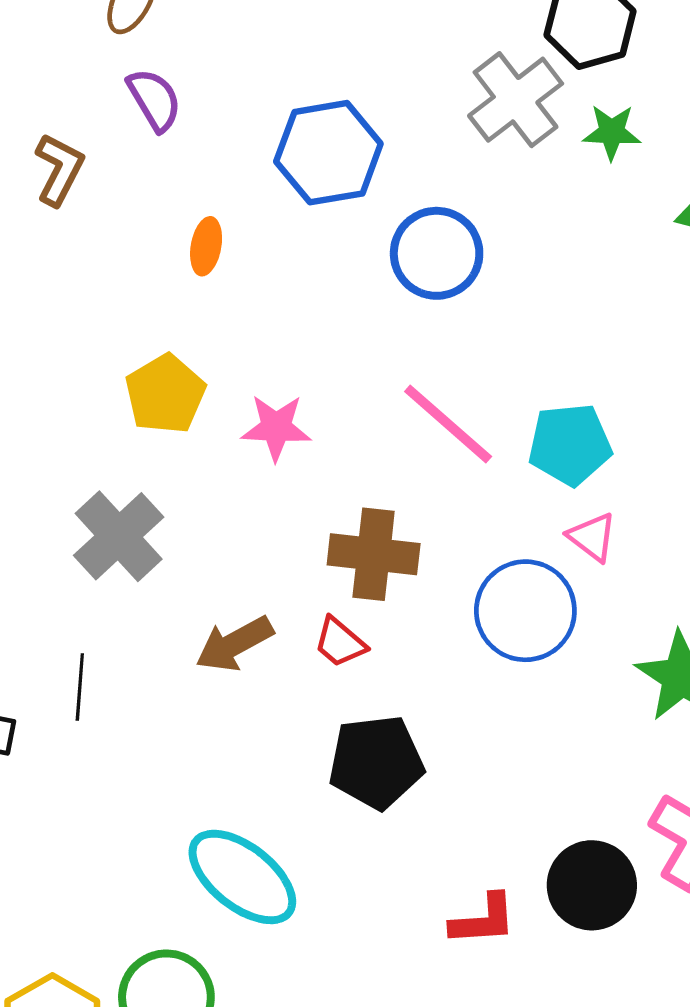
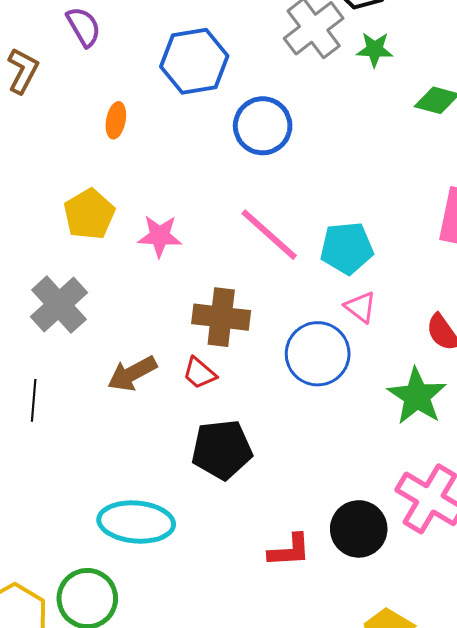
cyan ellipse: (242, 877) -> (136, 522), turned -34

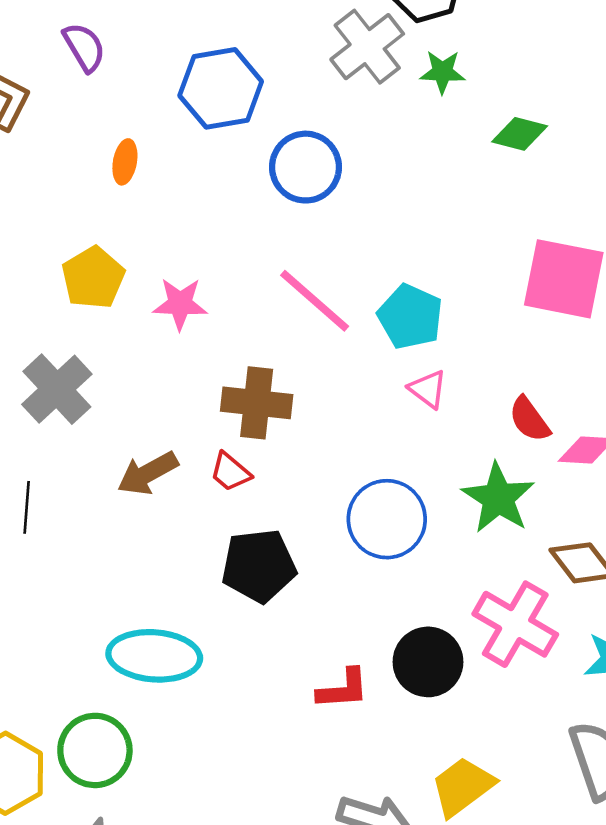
cyan pentagon: (347, 248) -> (410, 317), turned 30
blue circle: (318, 354) -> (387, 519), moved

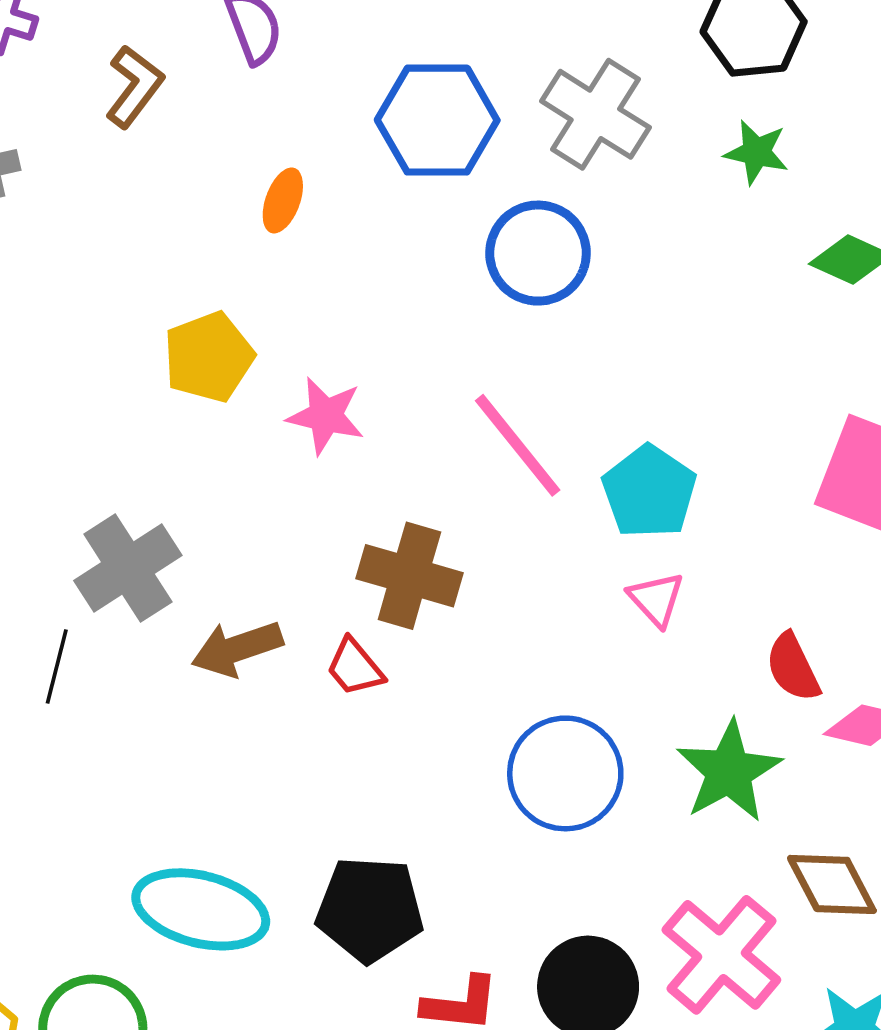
gray cross: (367, 47) -> (595, 114), moved, turned -30
gray cross: (57, 389) -> (128, 568), moved
black pentagon: (259, 566) -> (370, 909), moved

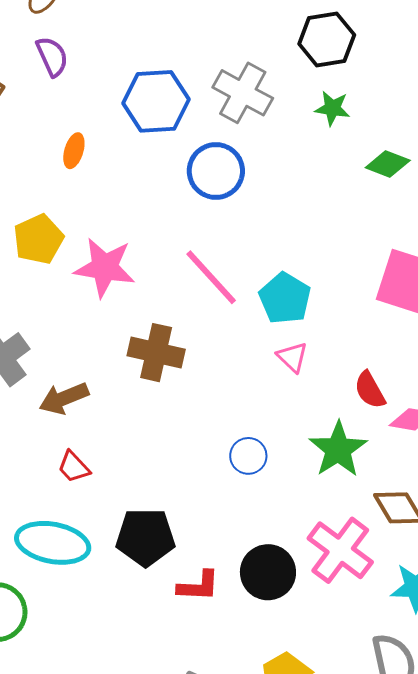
pink star: (326, 416) -> (105, 268), size x1.4
red trapezoid: (355, 667) -> (74, 467), moved
blue circle: (565, 773) -> (248, 456), size x0.6

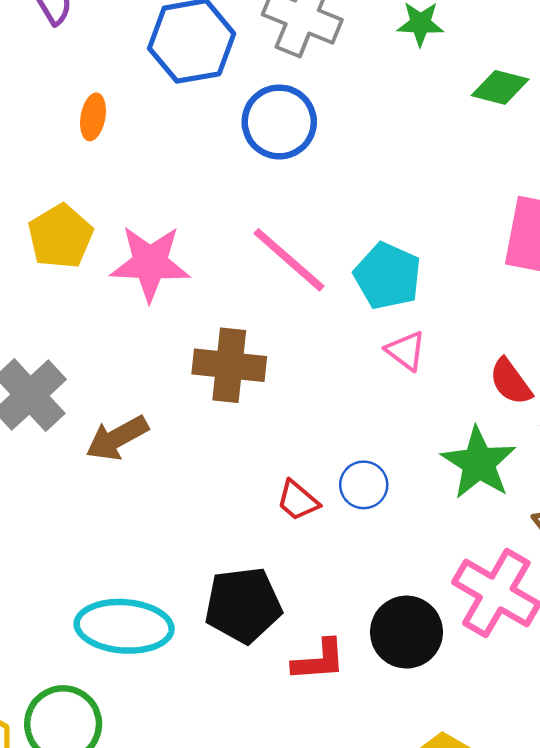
red trapezoid: (74, 467) -> (298, 500), moved

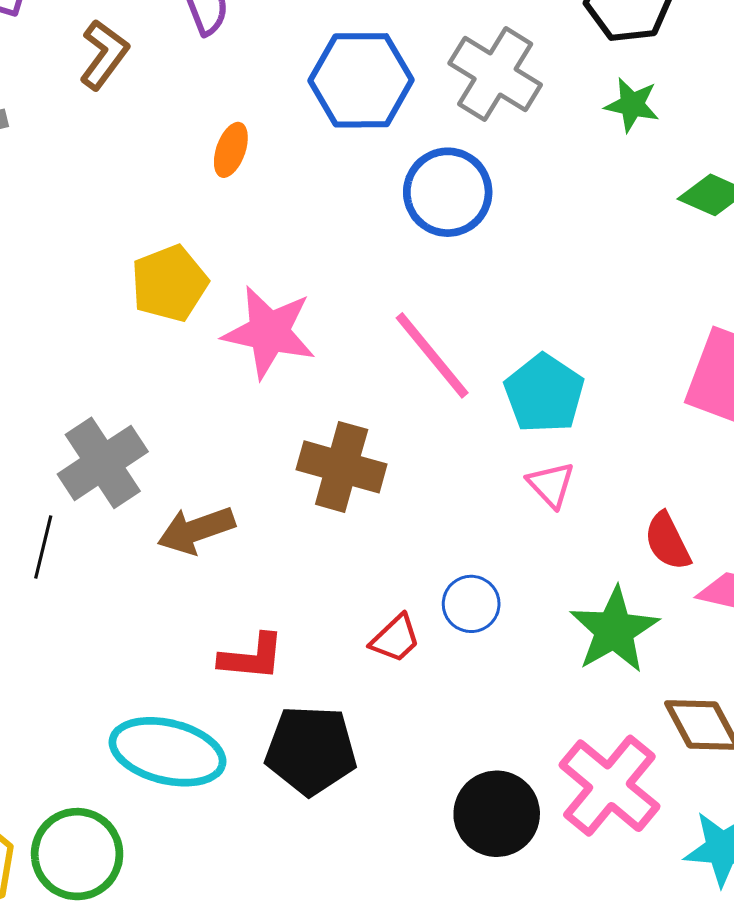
blue circle: (364, 485) -> (471, 604), moved
red trapezoid: (298, 500) -> (395, 639), turned -93
red L-shape: (319, 660) -> (252, 657), moved

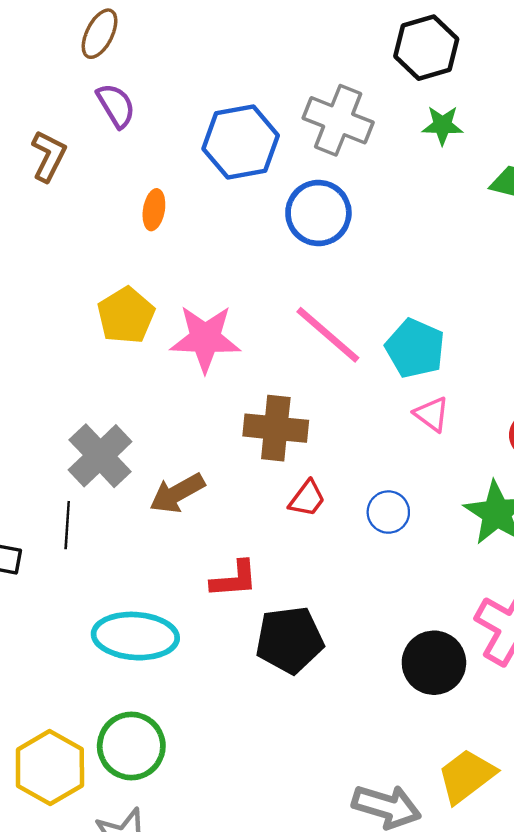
red trapezoid: (395, 639) -> (307, 499), moved
cyan ellipse: (168, 752) -> (135, 636), moved

